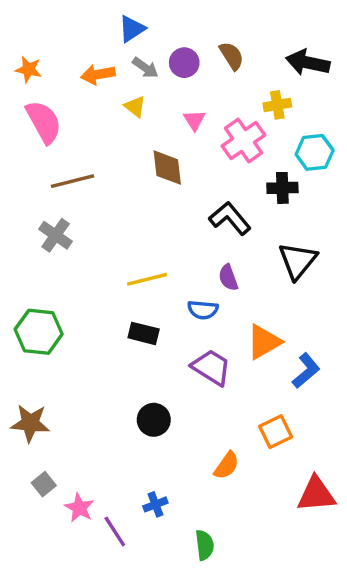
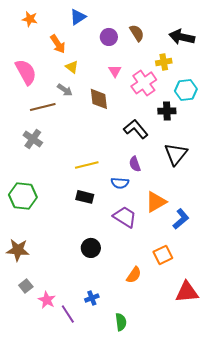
gray arrow: (145, 68) -> (65, 90), moved
orange star: (28, 69) -> (30, 19), moved
orange arrow: (98, 74) -> (58, 44), turned -114
yellow triangle: (135, 107) -> (72, 67), moved

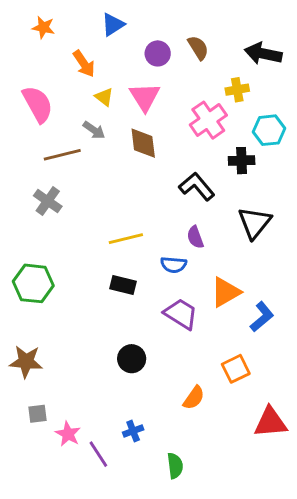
pink triangle: (115, 71) -> (145, 97), moved, size x1.6
gray square: (26, 286) -> (38, 414), turned 32

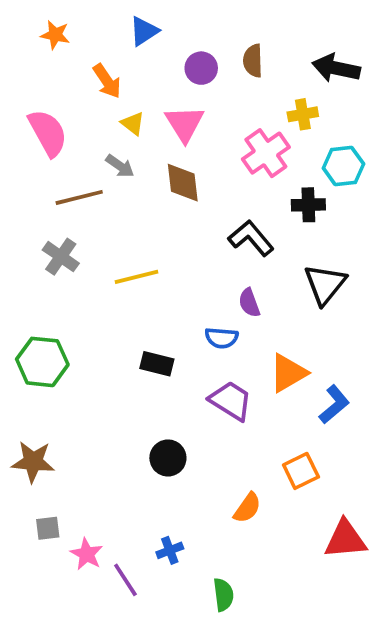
brown semicircle: (198, 48) -> (253, 61), turned -150
yellow line: (126, 239) -> (137, 277), moved

